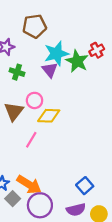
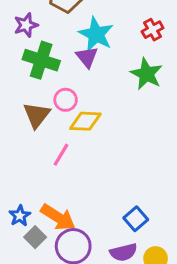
cyan star: (56, 54) -> (96, 34), turned -30
green star: (77, 61) -> (146, 74), moved
green cross: (17, 72) -> (41, 60), size x1.6

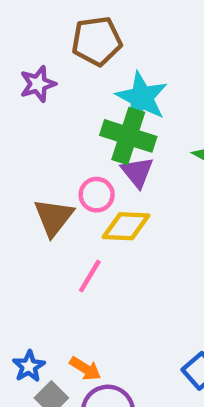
purple triangle: (87, 57) -> (137, 172), moved
green cross: (41, 60) -> (128, 136), moved
orange arrow: (58, 217) -> (85, 369), size x0.6

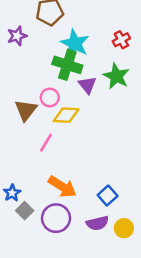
purple triangle: (137, 172) -> (87, 85), moved
orange arrow: (85, 369) -> (62, 187), moved, size x1.6

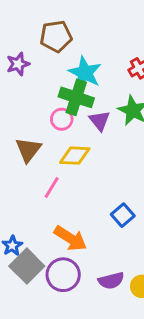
pink circle: (50, 97) -> (62, 119), moved
blue square: (108, 196) -> (123, 215), moved
gray square: (25, 211) -> (27, 266), size x1.6

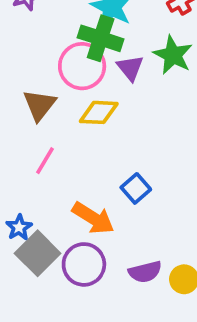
pink circle: (62, 119) -> (82, 66), size x1.6
pink line: (52, 188) -> (45, 161), moved
blue square: (123, 215) -> (136, 188), moved

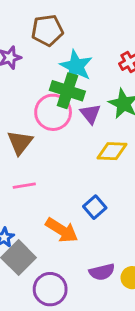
yellow diamond: (99, 112) -> (112, 151), moved
pink line: (45, 161) -> (24, 186), turned 50
purple circle: (84, 264) -> (50, 289), moved

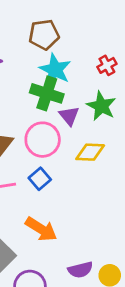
brown pentagon: (47, 30) -> (44, 35), moved
pink circle: (53, 112) -> (43, 140), moved
blue square: (95, 207) -> (40, 179), moved

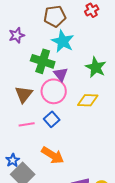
red cross: (107, 65) -> (92, 10), moved
green cross: (47, 93) -> (43, 61), moved
purple triangle: (69, 116) -> (61, 74), moved

